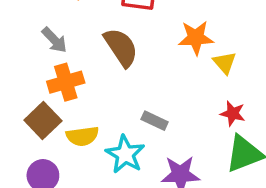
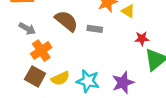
gray rectangle: (155, 121) -> (95, 29), moved

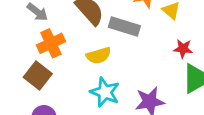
gray rectangle: (95, 29) -> (124, 26), size x1.5
yellow semicircle: (60, 78) -> (99, 55), moved

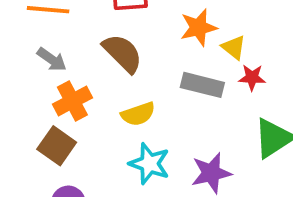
gray rectangle: (124, 26) -> (202, 85), moved
red star: (183, 49) -> (252, 77), moved

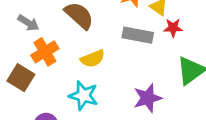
brown square: (57, 146) -> (21, 78), moved
cyan star: (149, 164) -> (84, 96), moved

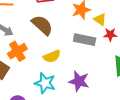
purple star: (148, 98) -> (79, 81), moved, turned 30

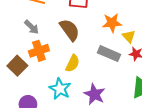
yellow semicircle: (52, 56) -> (73, 63), turned -54

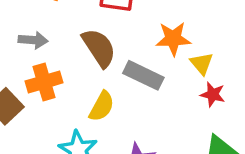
gray arrow: (32, 27) -> (33, 40), turned -42
gray rectangle: (109, 54) -> (143, 75), moved

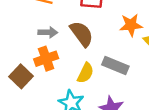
gray arrow: (33, 40) -> (48, 32), moved
gray rectangle: (143, 75) -> (115, 66), moved

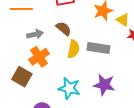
brown semicircle: (82, 34) -> (64, 29), size x0.7
yellow semicircle: (86, 73) -> (74, 49), moved

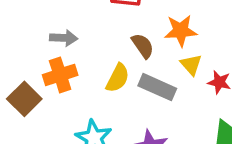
yellow triangle: (123, 20) -> (191, 65), moved
brown semicircle: (64, 29) -> (143, 46), moved

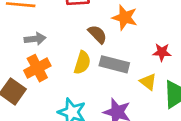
orange star: (181, 31) -> (125, 17), turned 30
yellow triangle: (191, 65) -> (148, 82), moved

